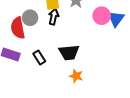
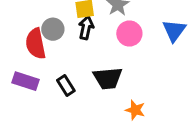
pink circle: (102, 16) -> (129, 34), moved
orange star: (76, 76) -> (135, 110), moved

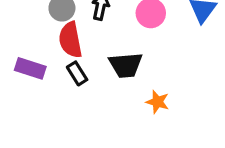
red semicircle: (36, 44) -> (70, 40), moved

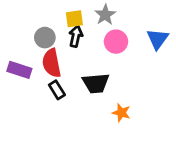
purple rectangle: (30, 68) -> (19, 70), moved

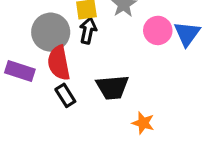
gray circle: (45, 38) -> (51, 32), size x1.5
pink circle: (116, 42) -> (158, 30), moved

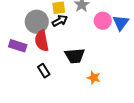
black arrow: (88, 30) -> (60, 21), turned 49
black rectangle: (65, 95) -> (44, 71), moved

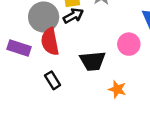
pink circle: (103, 21) -> (129, 44), moved

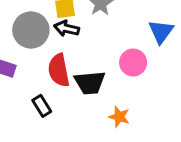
black arrow: (73, 16) -> (67, 28), turned -138
red semicircle: (50, 42) -> (59, 70), moved

